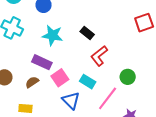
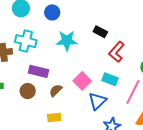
purple rectangle: (42, 62) -> (39, 71), moved
blue triangle: (71, 100) -> (97, 101), turned 42

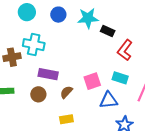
cyan star: (67, 41) -> (88, 18), moved
pink square: (82, 81) -> (92, 81), turned 30
blue triangle: (97, 101) -> (109, 100), turned 42

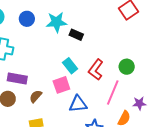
red L-shape: (125, 50) -> (96, 70), moved
cyan rectangle: (120, 78) -> (70, 66), moved, turned 35

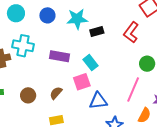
black rectangle: (76, 35) -> (97, 32), turned -40
red L-shape: (96, 70) -> (131, 32), moved
purple rectangle: (17, 78) -> (60, 56), moved

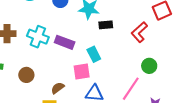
cyan cross: (23, 46) -> (38, 37), moved
brown semicircle: (56, 93) -> (58, 88), moved

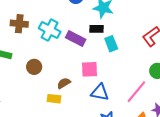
black rectangle: (106, 25) -> (96, 29), moved
cyan rectangle: (94, 54) -> (111, 44), moved

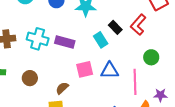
black rectangle: (96, 29) -> (115, 27), moved, turned 56
blue triangle: (100, 92) -> (110, 71), moved
pink line: (136, 92) -> (135, 82), turned -30

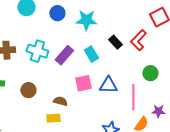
cyan rectangle: (101, 40) -> (91, 54), moved
purple rectangle: (65, 42) -> (64, 55), turned -66
brown semicircle: (62, 88) -> (60, 101), turned 56

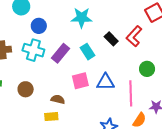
blue circle: (57, 13) -> (39, 26), moved

